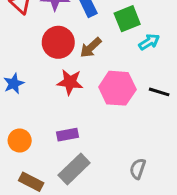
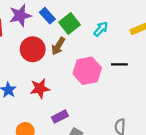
green square: (127, 19) -> (69, 23), moved
red star: (70, 82) -> (40, 88), moved

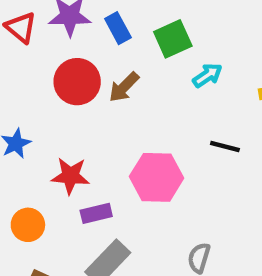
green square: (69, 23) -> (173, 39), moved
pink hexagon: (87, 71) -> (157, 177), moved
red star: (40, 88) -> (70, 176), moved

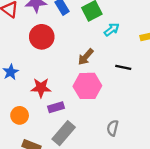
brown arrow: (124, 87) -> (86, 57), moved

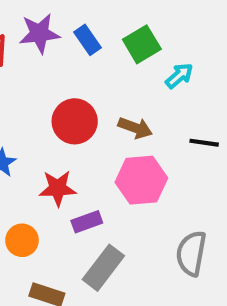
red circle: (42, 37) -> (75, 121), moved
brown arrow: (86, 57) -> (135, 128), turned -108
gray semicircle: (113, 128) -> (191, 253), size x1.5

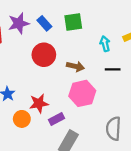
green square: (142, 44) -> (73, 22), turned 30
cyan arrow: (179, 76) -> (105, 44), moved, turned -56
red circle: (75, 121) -> (44, 55), moved
orange circle: (22, 240) -> (22, 119), moved

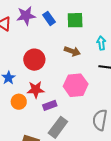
red circle: (44, 55) -> (34, 60), moved
brown arrow: (75, 66) -> (72, 51), moved

